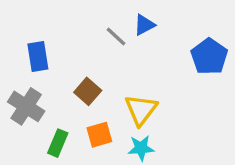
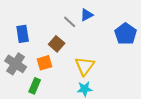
brown square: (88, 91) -> (57, 44), moved
orange square: (99, 135) -> (45, 63), moved

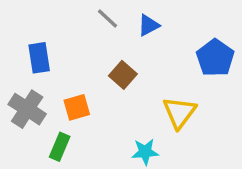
gray line: (70, 22) -> (107, 18), moved
brown square: (57, 44) -> (123, 75), moved
yellow triangle: (85, 66) -> (179, 112), moved

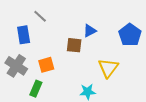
gray line: (107, 18) -> (40, 16), moved
blue triangle: (149, 25) -> (90, 31), moved
brown square: (123, 75) -> (74, 45), turned -35

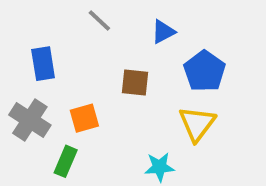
gray line: (40, 16) -> (99, 20), moved
blue triangle: (90, 31) -> (163, 32), moved
blue pentagon: (130, 35) -> (205, 71), moved

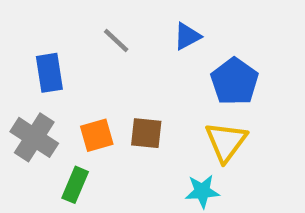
gray line: (99, 20) -> (116, 41), moved
brown square: (135, 82) -> (146, 133), moved
cyan star: (159, 167) -> (202, 191), moved

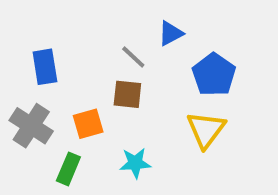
gray line: (116, 41) -> (133, 57), moved
brown square: (146, 133) -> (127, 94), moved
cyan star: (202, 191) -> (135, 163), moved

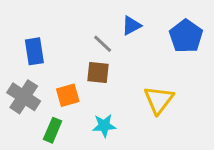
blue pentagon: (214, 75) -> (186, 36), moved

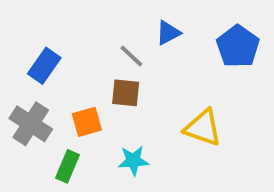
blue rectangle: (34, 51) -> (44, 66), turned 44
yellow triangle: (159, 100) -> (203, 128), turned -48

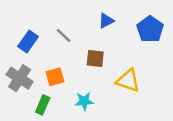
gray line: (131, 56) -> (63, 35), moved
brown square: (126, 93) -> (95, 59), moved

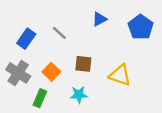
brown square: (95, 59) -> (83, 64), moved
orange square: (55, 77) -> (51, 72), turned -30

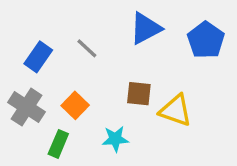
blue triangle: (99, 19) -> (145, 28), size x1.5
brown square: (83, 64) -> (139, 94), moved

